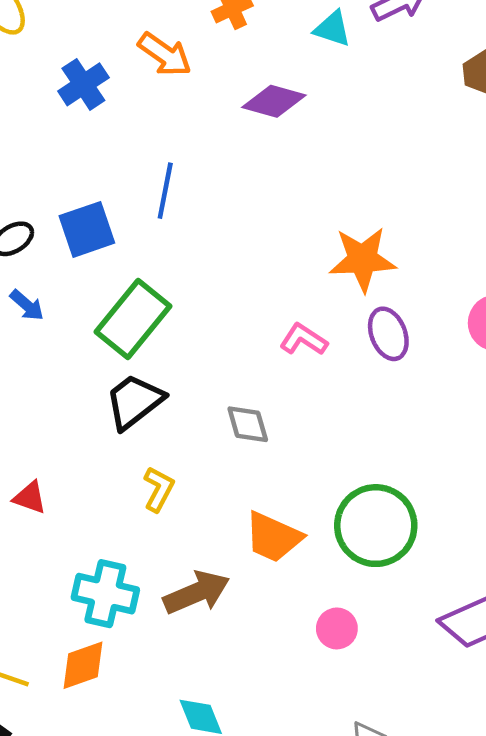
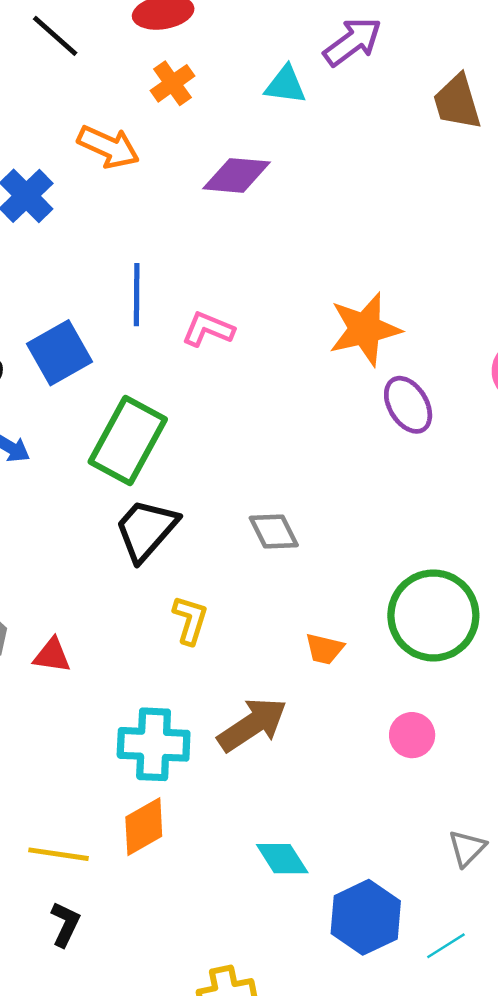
pink L-shape: (304, 340) -> (208, 329), moved
orange trapezoid: (273, 537) -> (324, 649), size x0.6

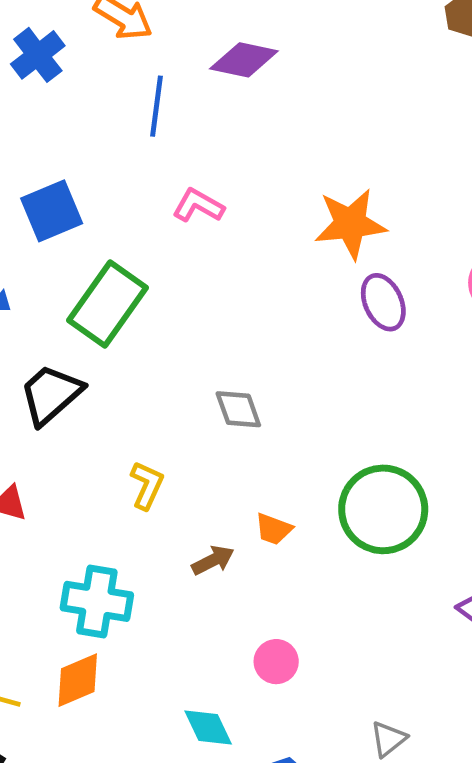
blue line: (137, 295) -> (156, 106), moved
black trapezoid: (146, 530) -> (51, 394), moved
brown arrow: (252, 725) -> (213, 560), moved, size x0.6
pink circle: (412, 735) -> (276, 662), moved

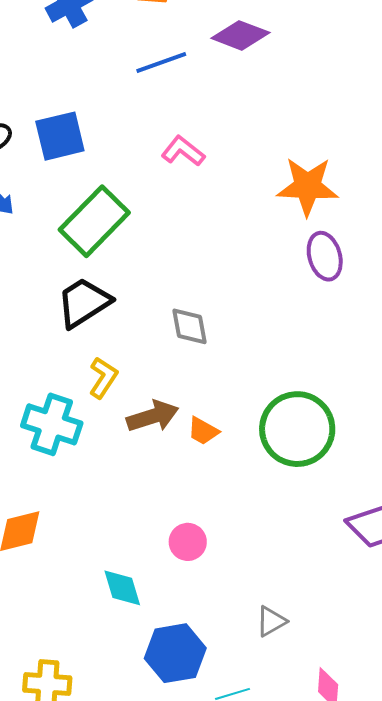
blue line: (156, 106) -> (161, 62), turned 54
black trapezoid: (51, 394) -> (84, 303), moved
brown arrow: (213, 560) -> (153, 416), moved, size x1.4
cyan cross: (97, 601) -> (52, 424), moved

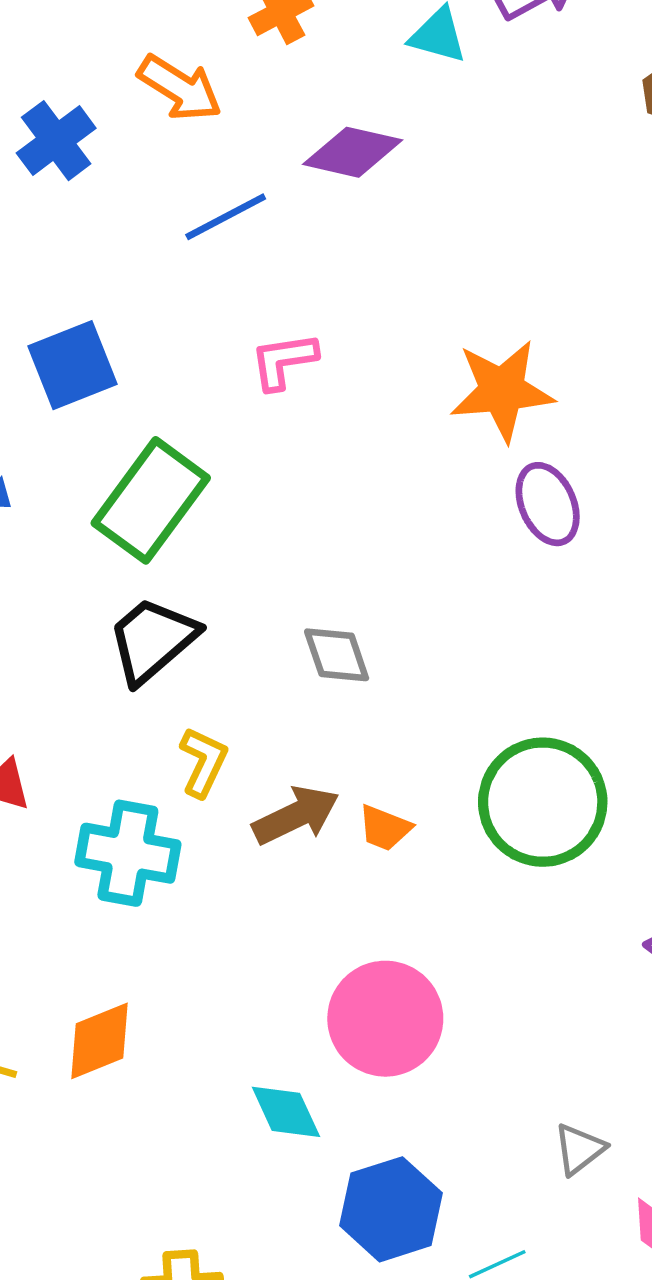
pink L-shape: (183, 151) -> (284, 361), turned -39
pink circle: (188, 542) -> (385, 1019), size x1.8
gray triangle: (271, 621) -> (579, 1149), moved

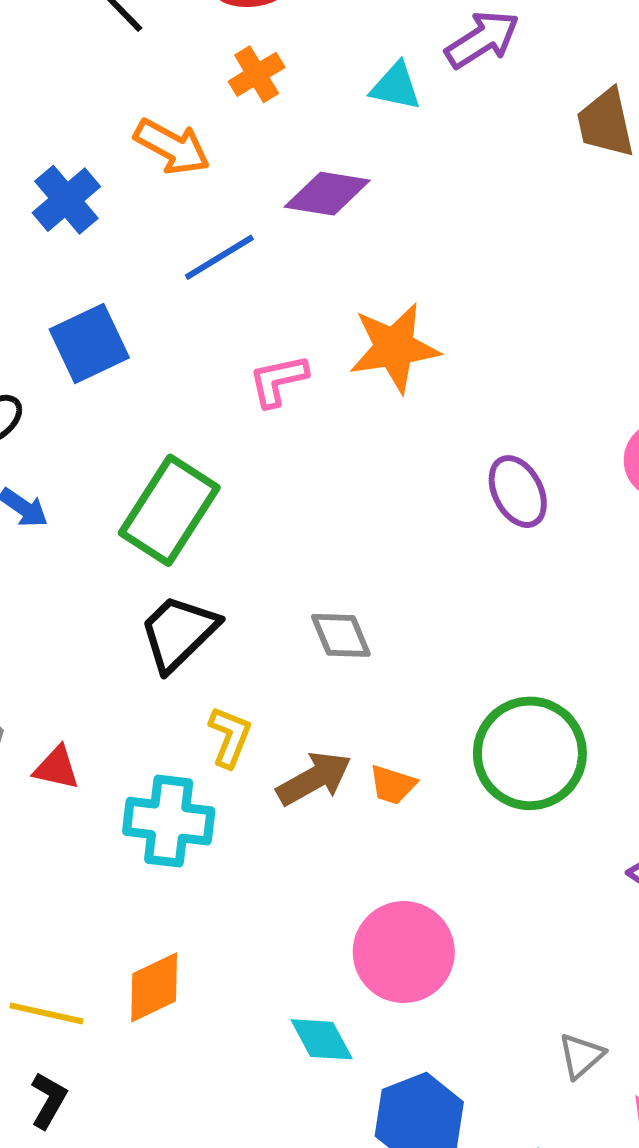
blue square: (72, 365) -> (89, 344), moved
orange star: (502, 391) -> (394, 348), moved

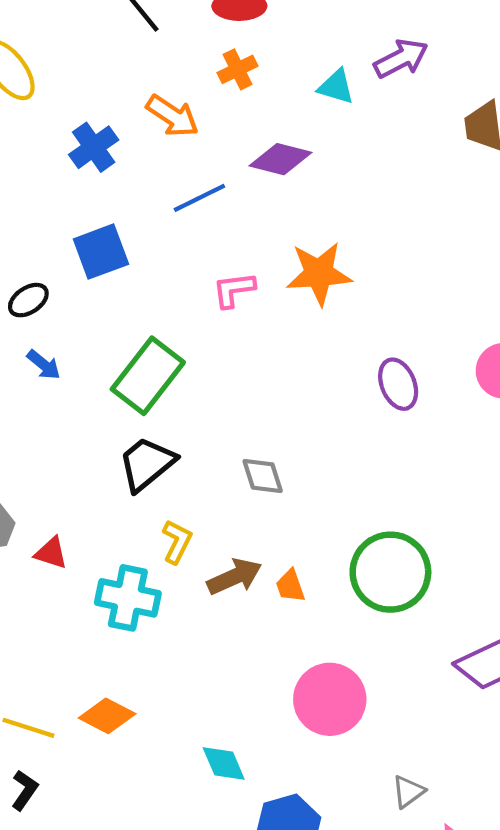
orange trapezoid: (393, 785) -> (290, 586), turned 48
pink circle: (404, 952) -> (330, 699), moved
orange diamond: (154, 987) -> (107, 716), turned 48

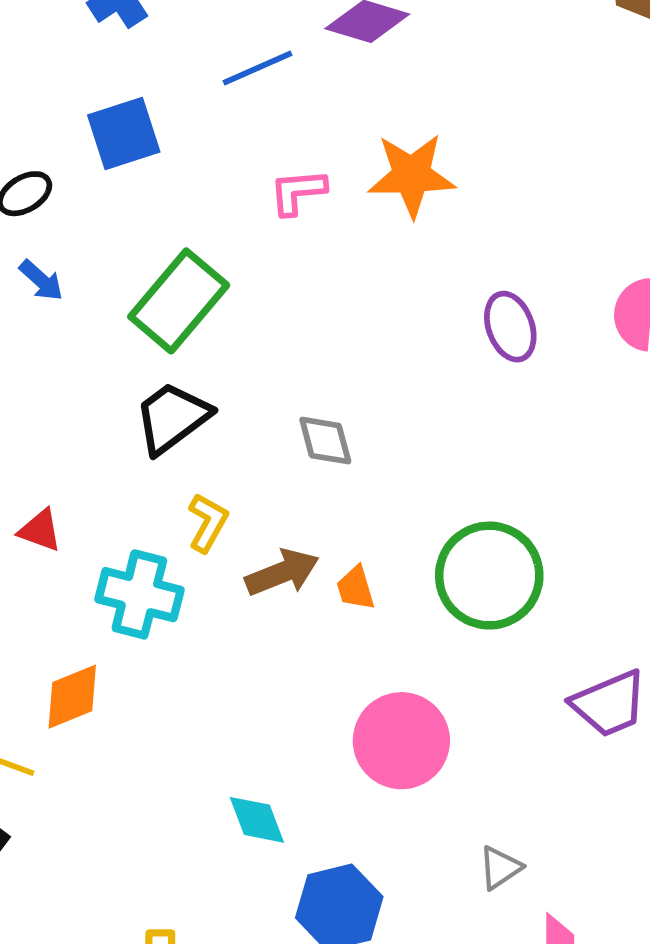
orange diamond: (107, 716) -> (72, 697), moved, turned -52

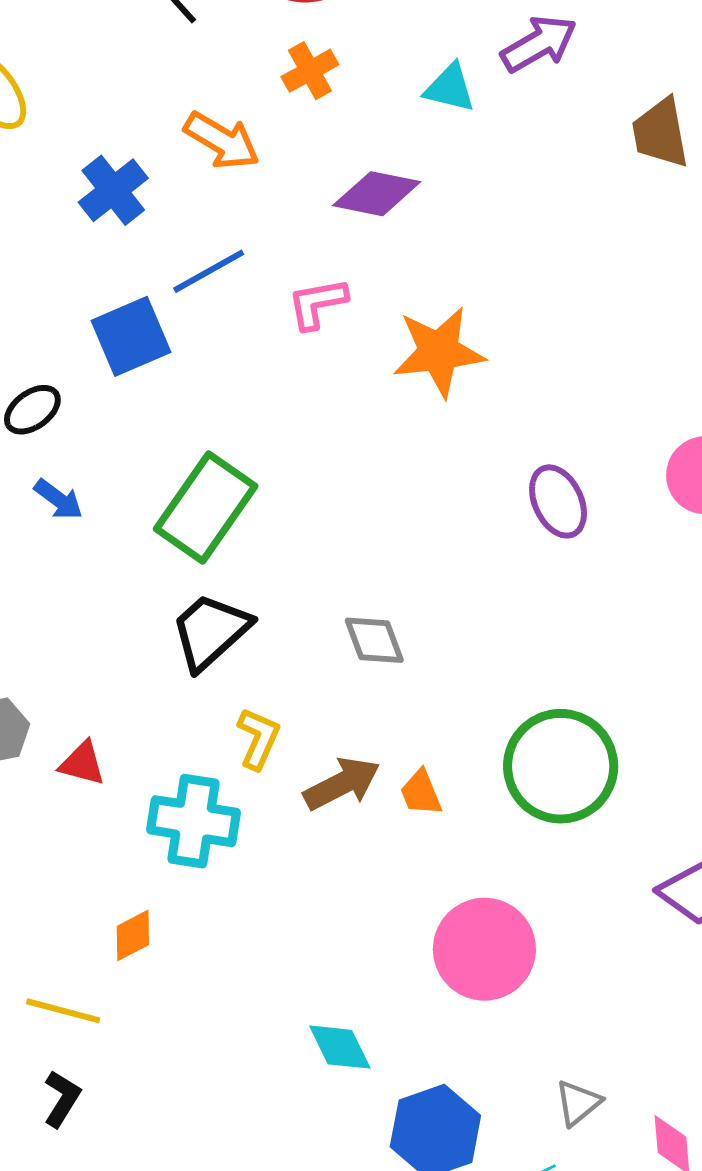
blue line: (257, 68) -> (209, 271), moved
pink L-shape: (298, 192) -> (317, 303), moved
orange diamond: (72, 697) -> (133, 935), size x0.7
gray triangle: (500, 868) -> (578, 1103), moved

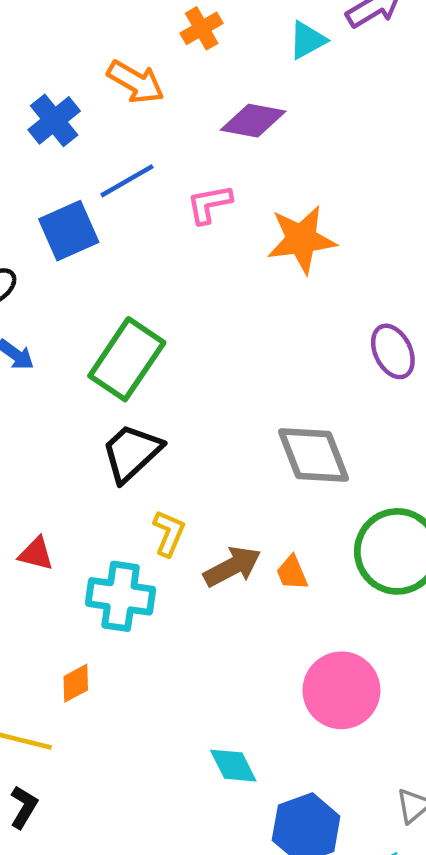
cyan triangle: (450, 88) -> (307, 40), turned -42
gray diamond: (374, 640) -> (314, 455), moved, size x1.6

